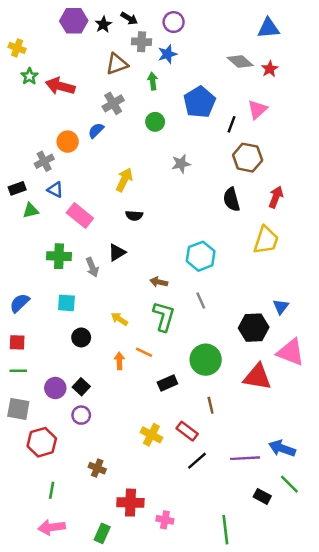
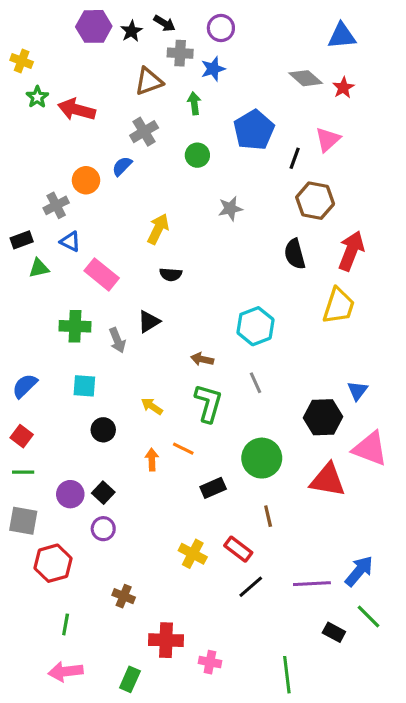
red arrow: (276, 197) -> (351, 251), size x1.4
red square: (17, 342) -> (22, 436), turned 35
blue arrow: (282, 448) -> (359, 571), turned 110

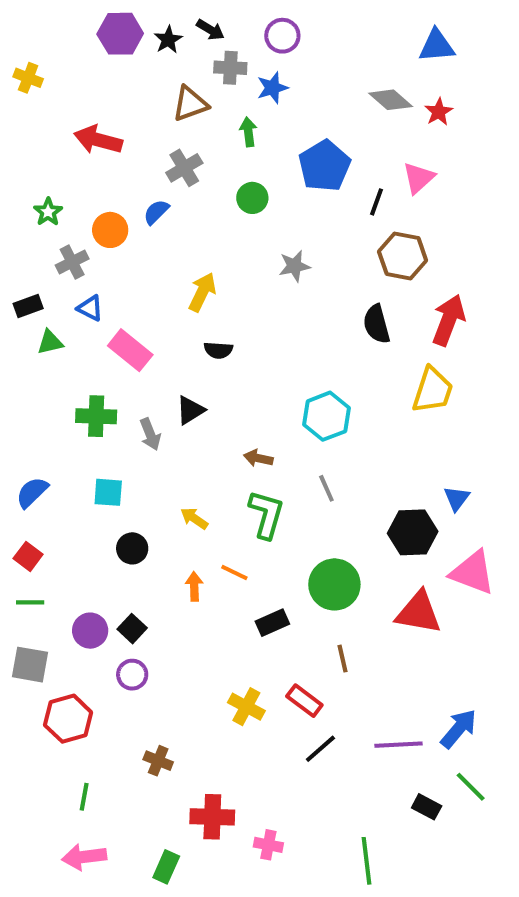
green star: (37, 97) -> (48, 212), moved

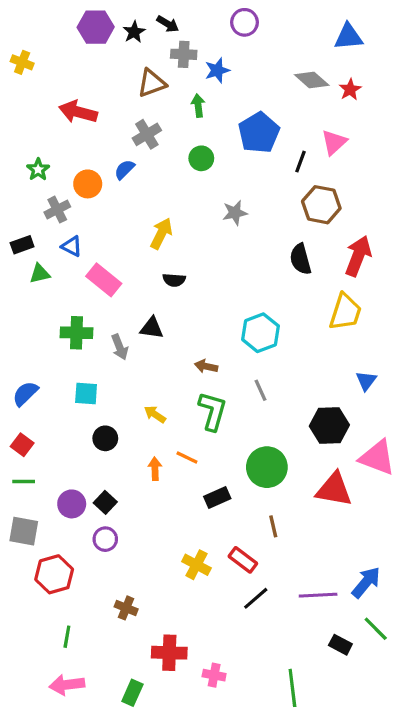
purple circle: (282, 36) -> (244, 22), moved
black triangle: (190, 410) -> (152, 328), turned 40
blue triangle: (457, 498) -> (366, 381), moved

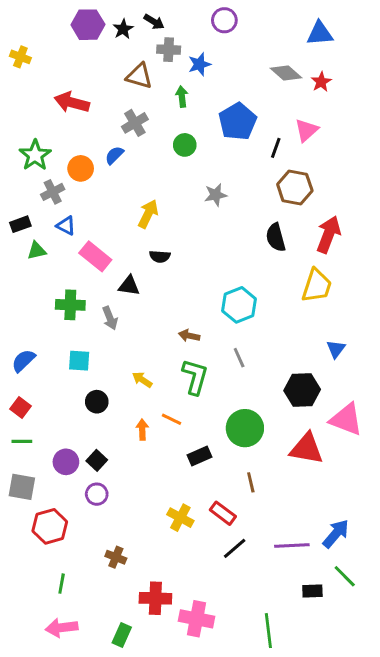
brown triangle: (152, 83) -> (139, 76), turned 36
green star: (38, 170) -> (35, 155), size x1.5
black triangle: (152, 328) -> (129, 286), moved
black rectangle: (340, 645) -> (312, 591), turned -30
pink cross: (214, 675) -> (196, 619), size x1.6

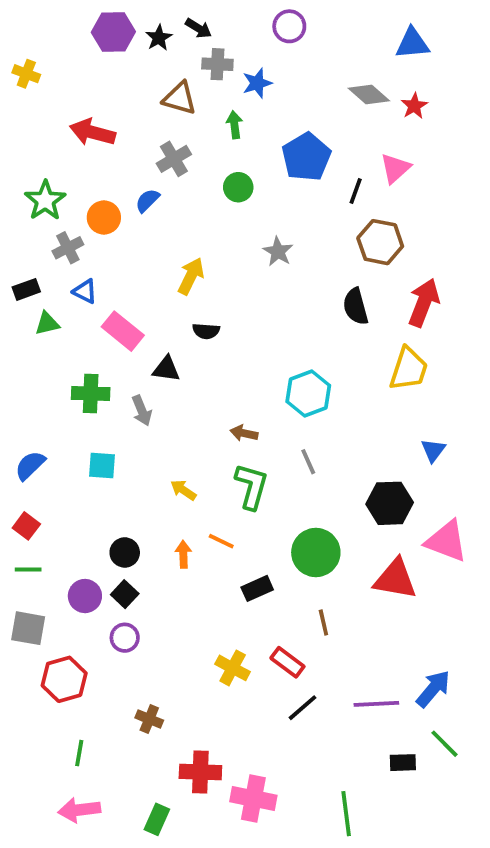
gray star: (216, 195) -> (278, 252), turned -30
black circle: (97, 402) -> (125, 552), moved

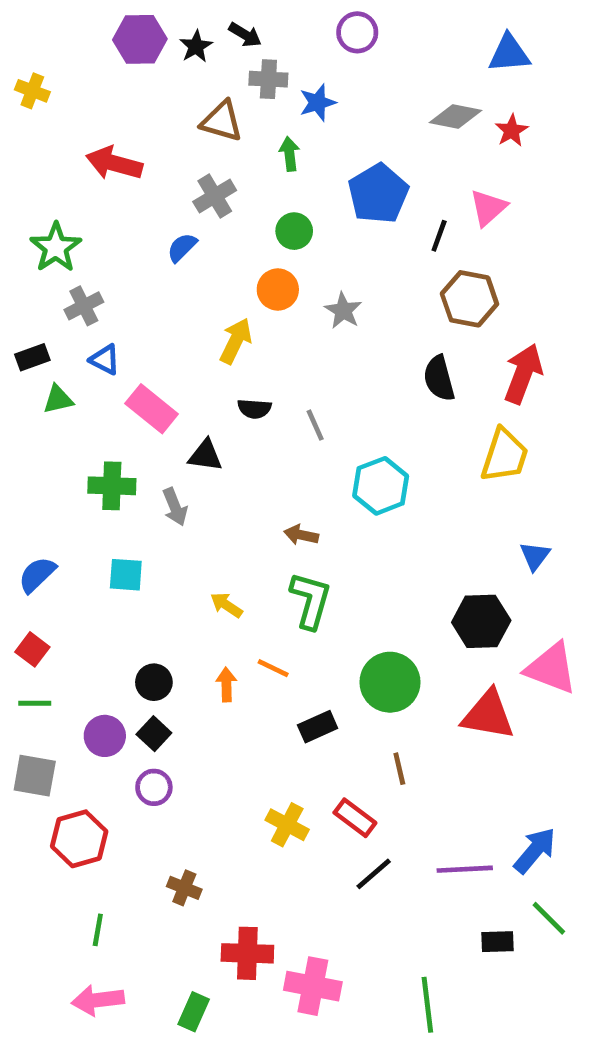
gray diamond: (369, 94) -> (455, 117), turned -30
orange circle: (104, 217) -> (278, 290), moved
gray line: (308, 462) -> (315, 425), moved

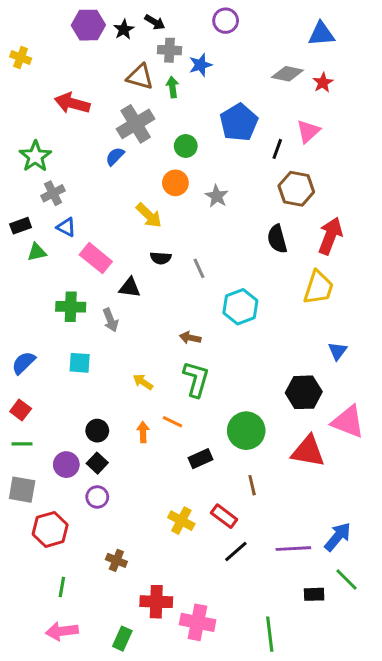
green arrow: (289, 154) -> (172, 87), moved
gray cross: (215, 196) -> (136, 124), size x1.4
yellow arrow: (236, 341) -> (149, 215), turned 108

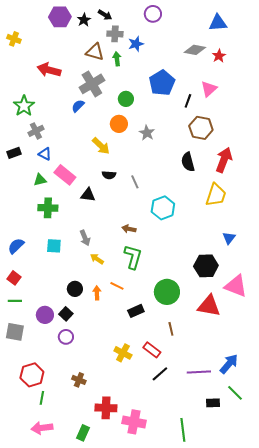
green triangle: (37, 252) -> (40, 180), moved
gray arrow: (111, 320) -> (85, 238), moved
black circle: (97, 431) -> (75, 289), moved
red hexagon: (50, 529) -> (32, 375), moved

